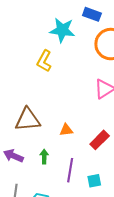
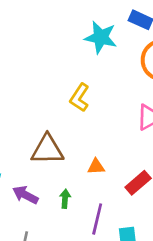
yellow L-shape: (44, 61) -> (80, 98), moved

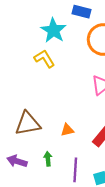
cyan star: (101, 37) -> (53, 30), turned 30
yellow L-shape: (80, 98) -> (44, 59), moved, turned 125

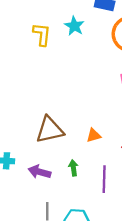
cyan star: (53, 30) -> (74, 26), size x0.7
yellow L-shape: (44, 59) -> (42, 34), moved, turned 40

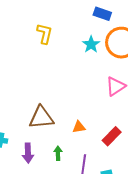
cyan star: (74, 26) -> (91, 44), moved
purple arrow: (39, 172) -> (28, 153), turned -114

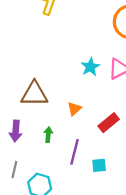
cyan star: (91, 44) -> (90, 67), moved
orange triangle: (79, 127) -> (74, 109), turned -40

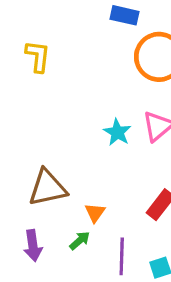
orange triangle: (74, 109) -> (95, 213), moved
green arrow: (48, 135) -> (80, 241), turned 56

